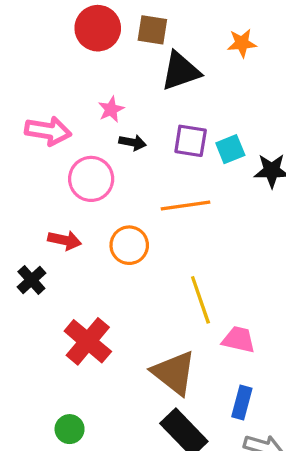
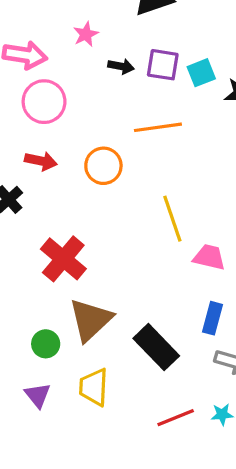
black arrow: (133, 142) -> (121, 66), moved
pink circle: (91, 179) -> (44, 102), moved
brown triangle: (174, 373) -> (91, 320), moved, turned 39

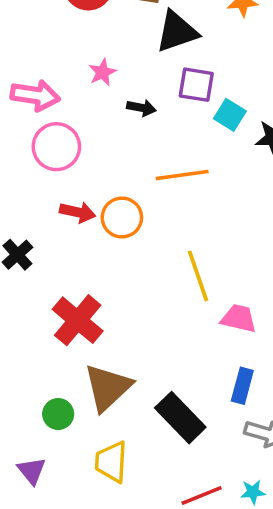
purple square: (163, 65) -> (196, 85), moved
cyan square: (201, 73) -> (230, 115), turned -36
red arrow: (41, 161) -> (78, 212), moved
purple triangle: (38, 395) -> (32, 471), moved

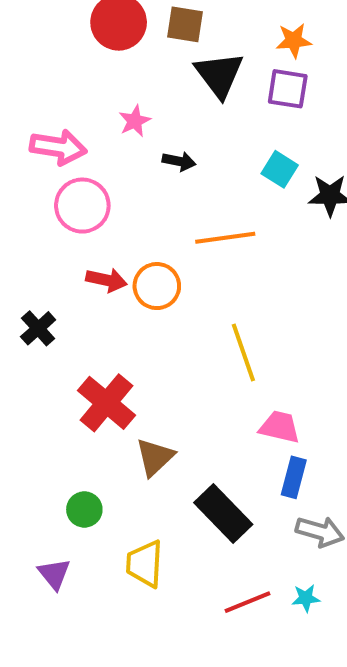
black triangle: (177, 32) -> (219, 75), turned -48
purple square: (196, 85) -> (288, 89), moved
pink trapezoid: (239, 318) -> (280, 427), moved
brown triangle: (108, 387) -> (155, 457), moved, size x0.7

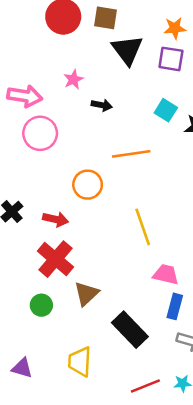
red arrow: (107, 280) -> (56, 219), moved
green circle: (84, 509) -> (41, 305), moved
purple triangle: (54, 574) -> (22, 368), turned -35

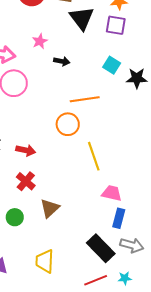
orange circle: (88, 185) -> (68, 124), moved
red cross: (56, 259) -> (26, 181), size x0.7
black rectangle: (130, 330) -> (101, 248), moved

